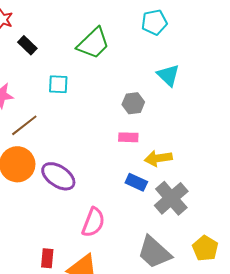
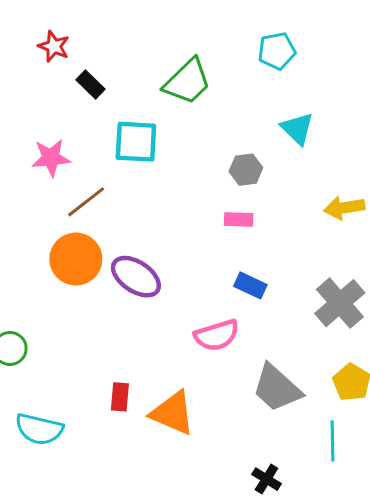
cyan square: (58, 84) -> (136, 142), size x1.5
yellow arrow: (158, 158) -> (344, 208), moved
gray cross: (171, 198) -> (340, 303), moved
pink semicircle: (93, 222) -> (217, 335), moved, turned 52

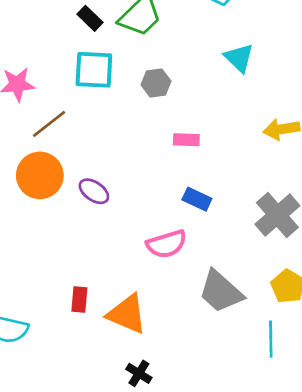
black rectangle: (91, 85) -> (90, 18), moved
gray hexagon: (246, 170) -> (156, 83), moved
purple ellipse: (136, 277) -> (94, 191), size x0.7
black cross: (266, 479) -> (139, 373), moved

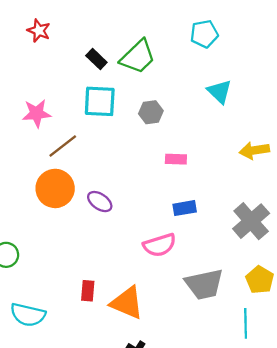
blue rectangle: (197, 199) -> (185, 208), turned -35
gray trapezoid: (221, 292) -> (204, 284), turned -54

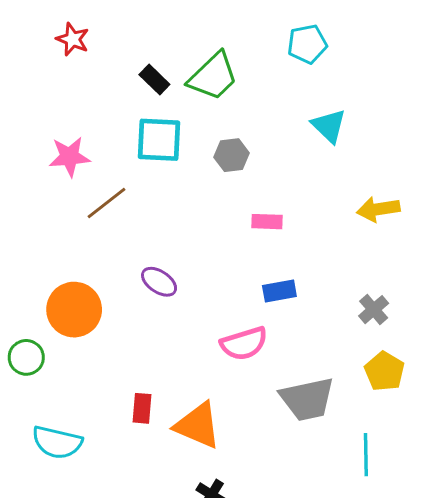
orange circle: (55, 188) -> (74, 310), moved
gray cross: (251, 221) -> (374, 310), size x0.6
yellow pentagon: (260, 280) -> (384, 371), moved

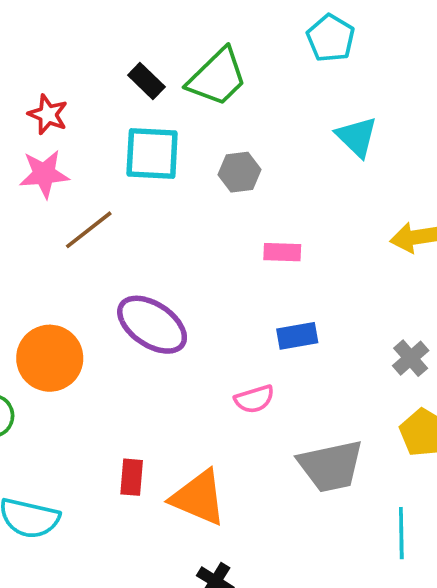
red star: (73, 39) -> (48, 114), moved
cyan pentagon: (307, 44) -> (331, 38), turned -30
purple ellipse: (159, 282) -> (152, 325), size x1.6
pink semicircle: (244, 344) -> (254, 399), size x0.7

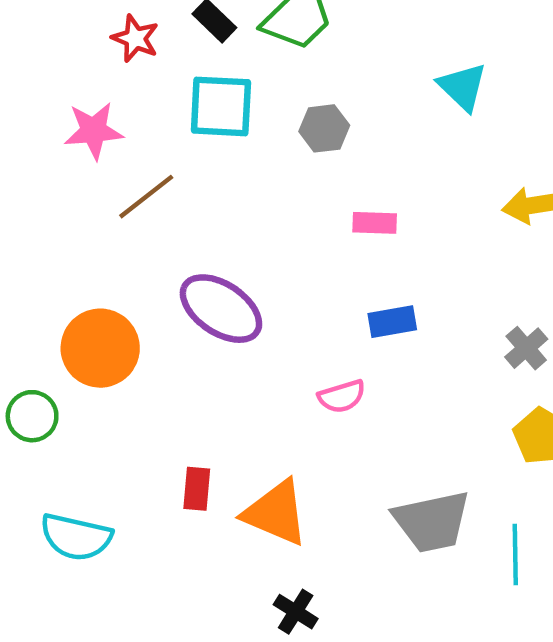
red star: (48, 114) -> (135, 38), moved
gray trapezoid: (331, 466) -> (432, 522), moved

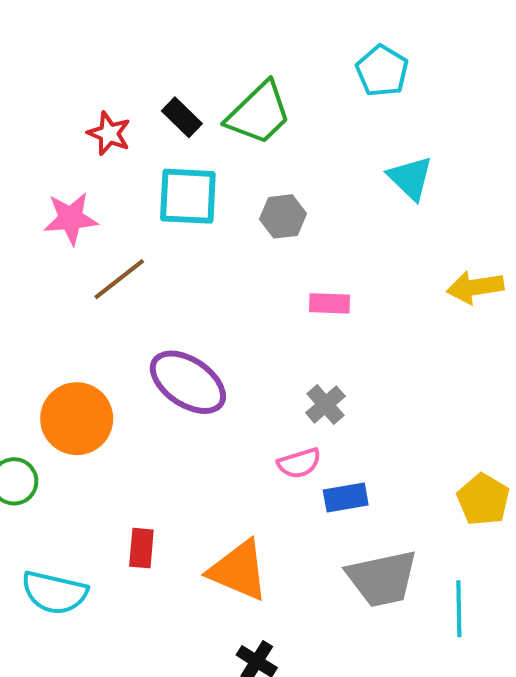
blue rectangle: (392, 322) -> (346, 498), moved
gray cross: (526, 348) -> (325, 404), moved
red rectangle: (197, 489) -> (141, 548), moved

